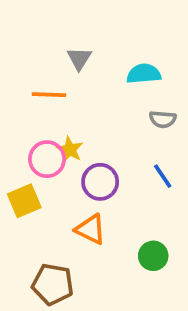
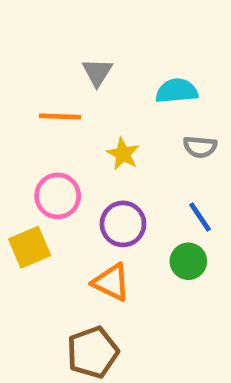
yellow star: (70, 150) -> (123, 154), moved
green circle: (153, 256) -> (188, 261), moved
brown pentagon: (53, 284) -> (93, 352), moved, turned -30

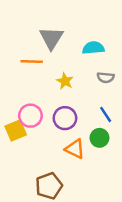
gray triangle: (97, 72) -> (51, 38), size x1.5
pink circle: (58, 196) -> (30, 116), moved
orange triangle: (111, 282) -> (75, 149), moved

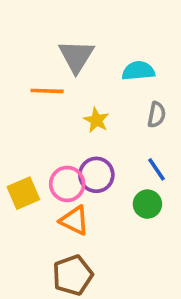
gray semicircle: (106, 77) -> (157, 115), turned -84
pink circle: (30, 116) -> (67, 184), moved
orange triangle: (75, 149) -> (74, 220), moved

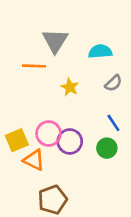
gray semicircle: (157, 115) -> (113, 83), turned 36
purple circle: (96, 175) -> (70, 141), moved
orange triangle: (74, 220) -> (34, 160), moved

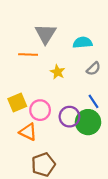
yellow square: (17, 140) -> (17, 102), moved
purple circle: (70, 141) -> (69, 117), moved
green circle: (107, 148) -> (88, 122), size x1.5

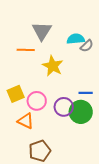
gray semicircle: (93, 69) -> (87, 46), moved
yellow star: (57, 72) -> (53, 66), size x1.5
blue line: (93, 101) -> (86, 93), turned -56

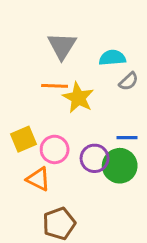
gray semicircle: (87, 46) -> (129, 81), moved
orange line: (26, 50) -> (55, 86), moved

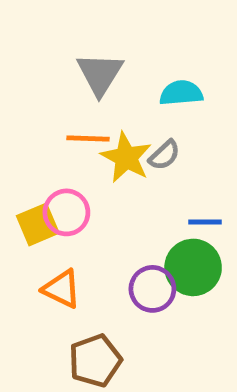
gray semicircle: (129, 81) -> (164, 155), moved
pink circle: (55, 149) -> (66, 212), moved
purple circle: (95, 158) -> (152, 289), moved

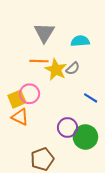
blue line: (205, 222) -> (91, 98), turned 32
green circle: (193, 267) -> (85, 137), moved
orange triangle: (62, 289) -> (20, 117), moved

